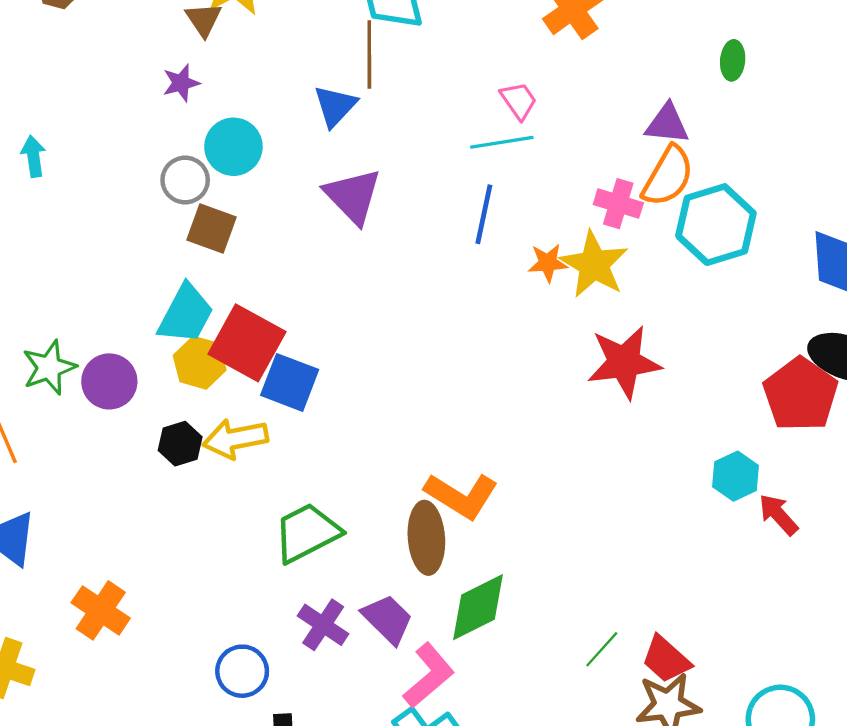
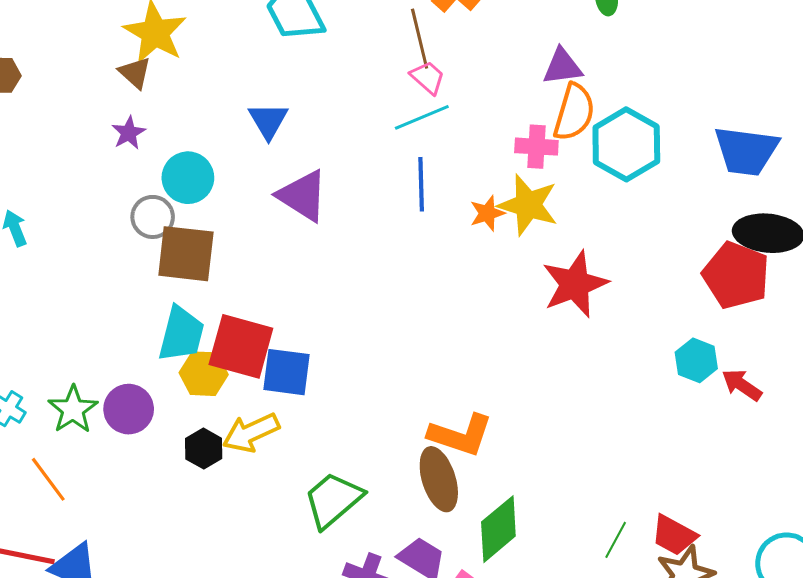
brown line: (369, 55) -> (420, 39), moved
brown square: (212, 228) -> (186, 254), size x1.4

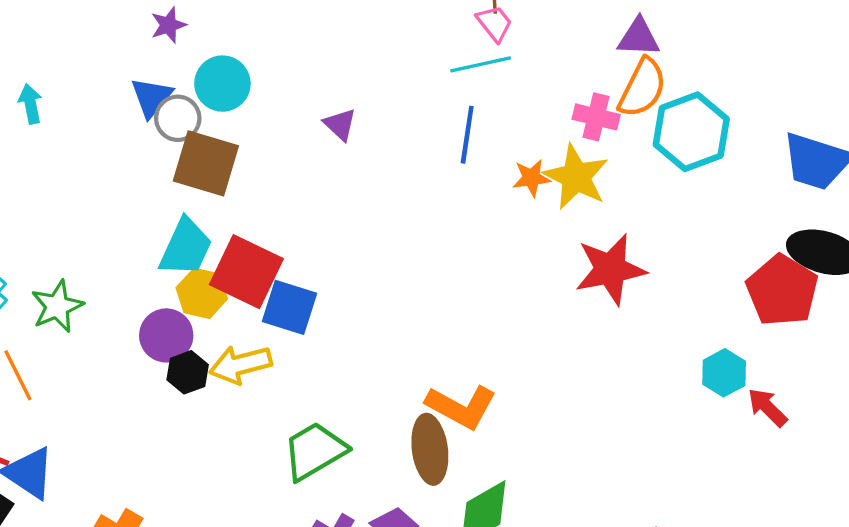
blue triangle: (268, 121) -> (152, 97), moved
purple triangle: (303, 196) -> (340, 124), size x0.6
purple circle: (129, 409) -> (166, 335), moved

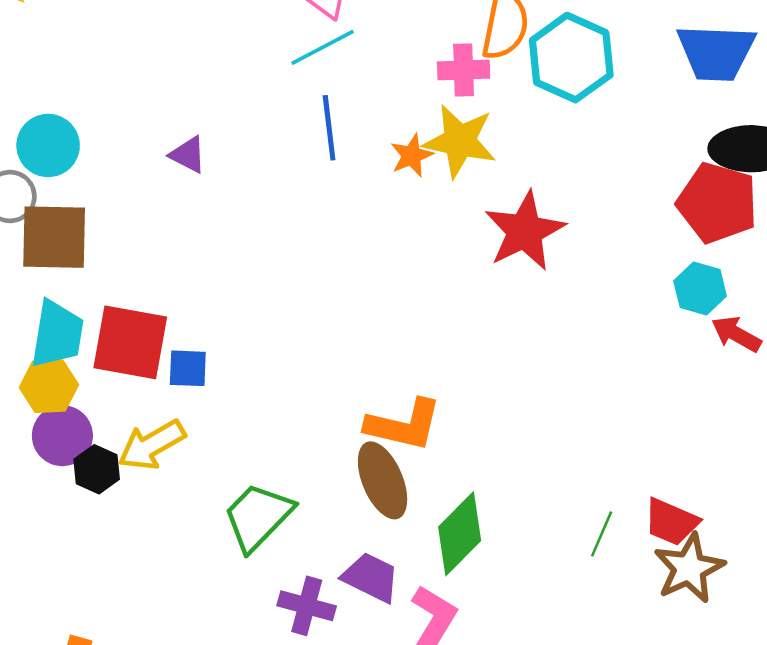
yellow hexagon: (202, 293) -> (49, 386), moved
blue square: (290, 307) -> (188, 368), size x0.7
cyan hexagon: (724, 373) -> (700, 288), moved

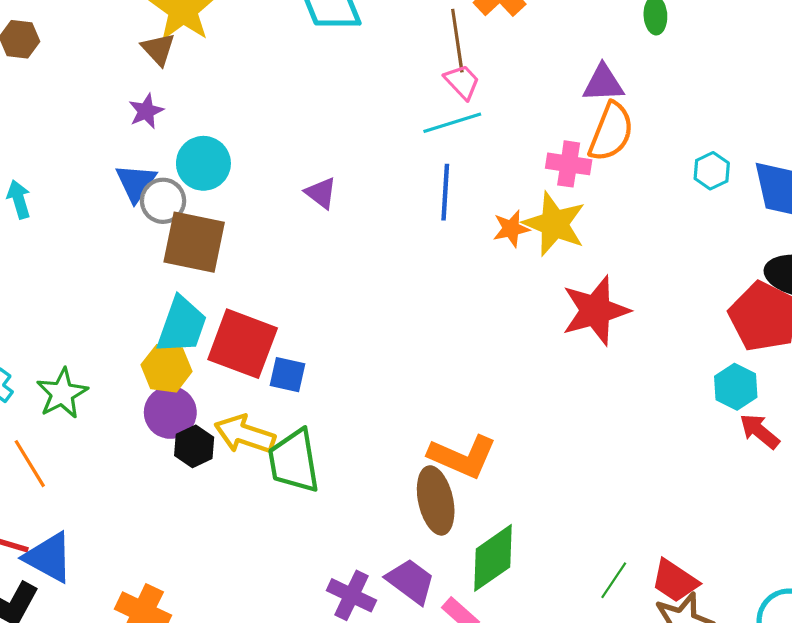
cyan hexagon: (571, 58) -> (712, 171), moved, size x0.5
yellow arrow: (152, 445) -> (245, 434), turned 38
green trapezoid: (258, 517) -> (294, 461), moved, turned -64

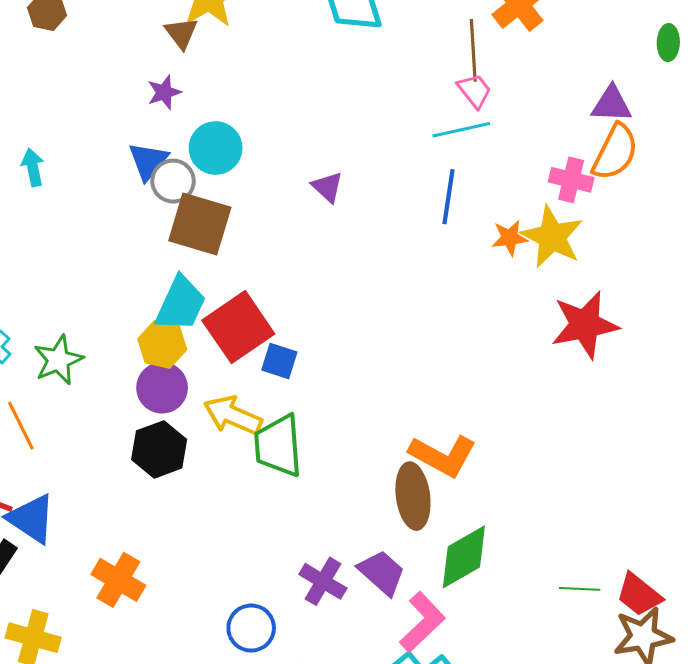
red square: (243, 344) -> (238, 327), turned 30
black hexagon: (194, 446) -> (159, 449), moved, size x1.4
green line: (614, 580) -> (580, 589), turned 54

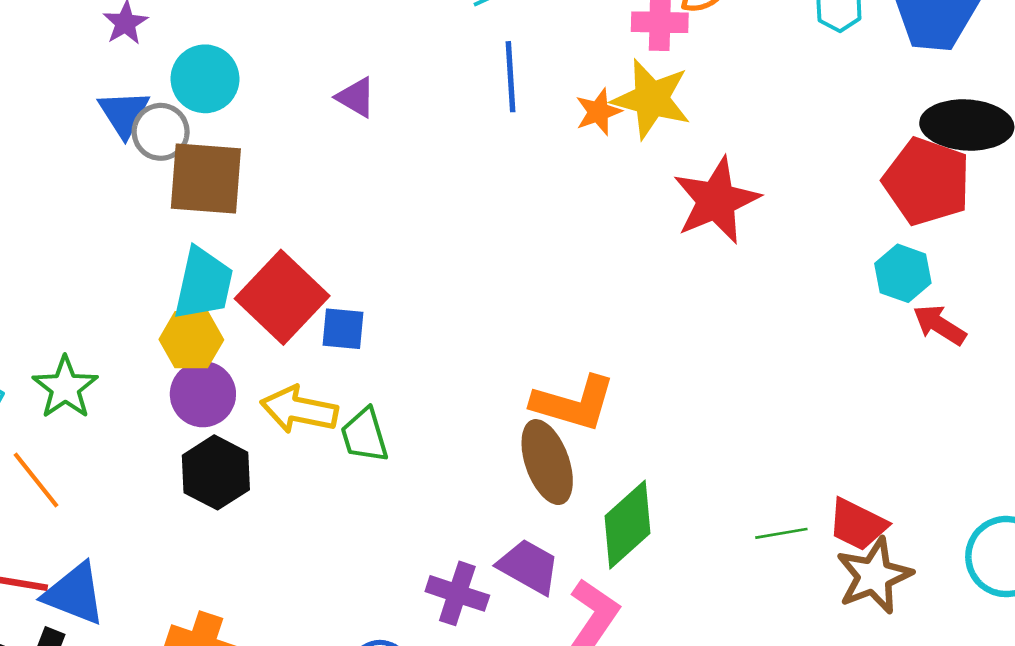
green trapezoid: (278, 446) -> (365, 435), size x0.7

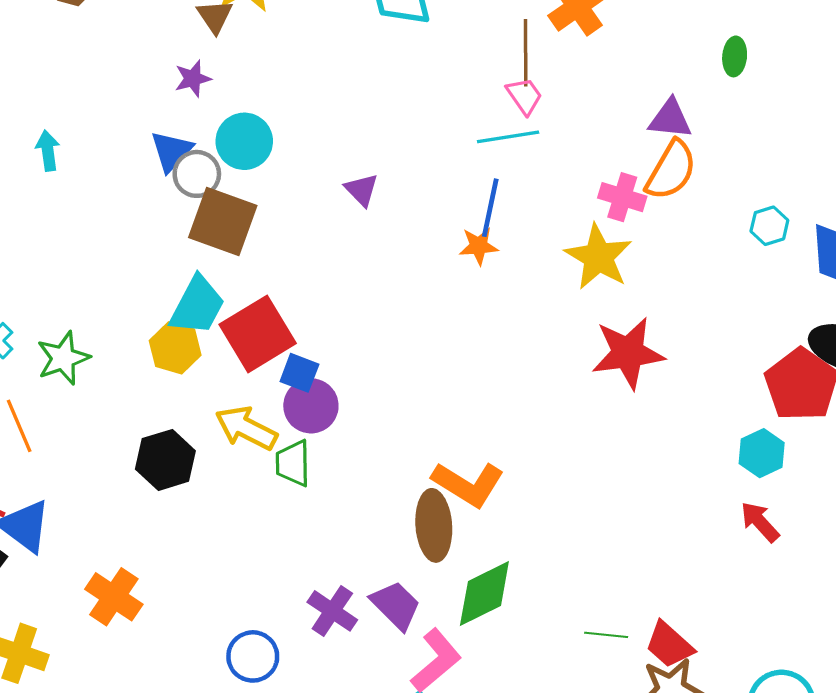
orange star: (598, 112) -> (479, 246), moved
red arrow: (939, 325) -> (760, 522), moved
purple circle: (203, 394) -> (311, 406), moved

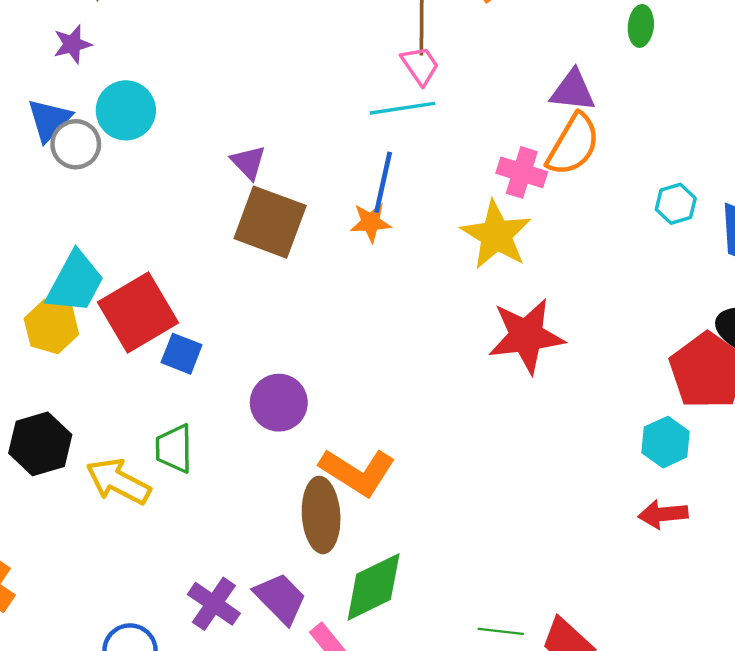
brown square: (223, 222) -> (270, 222), moved
purple circle: (311, 406) -> (279, 403), moved
yellow arrow: (246, 428) -> (118, 481), moved
red arrow: (760, 522) -> (663, 514), turned -54

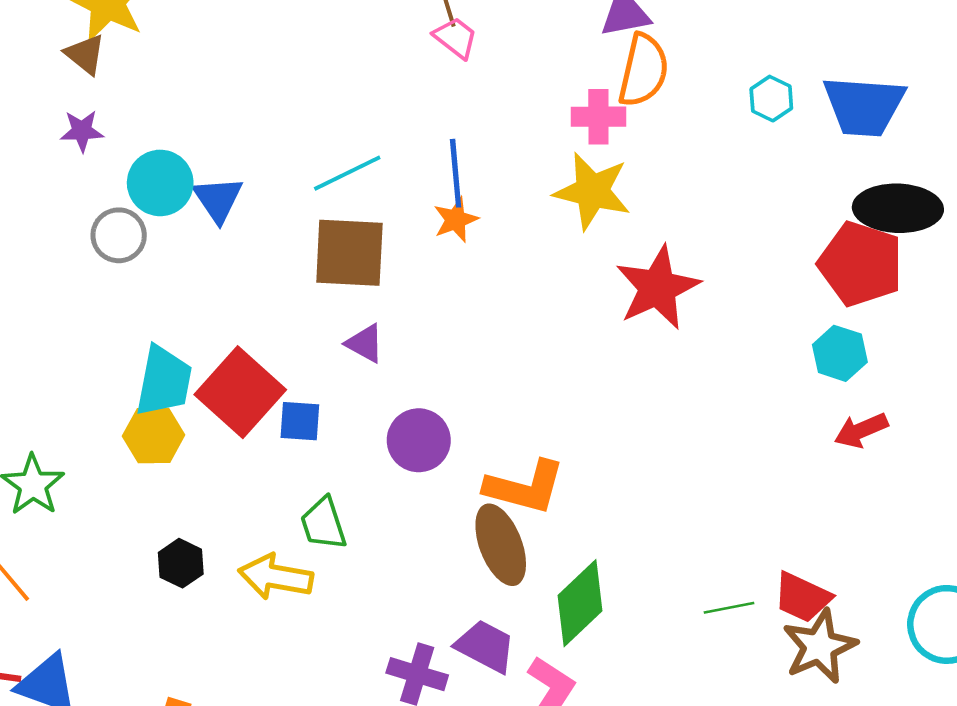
purple star: (72, 44) -> (82, 131), turned 30
cyan line: (402, 108) -> (347, 173), moved
blue triangle: (49, 120) -> (218, 199), moved
purple triangle: (248, 162) -> (365, 343), moved
black hexagon: (40, 444) -> (181, 563), size x0.7

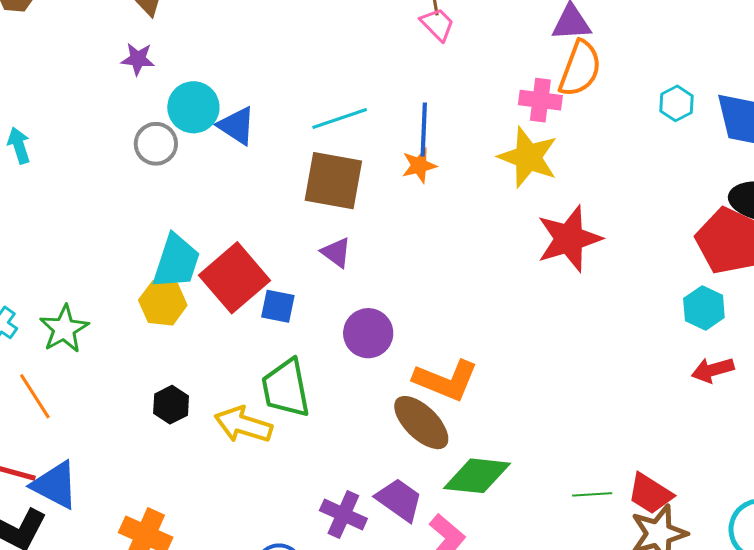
blue triangle: (218, 199) -> (237, 126), turned -30
green trapezoid: (323, 524) -> (286, 388), size x1.4
brown ellipse: (501, 545) -> (421, 423), turned -32
green diamond: (580, 603) -> (477, 476), turned 42

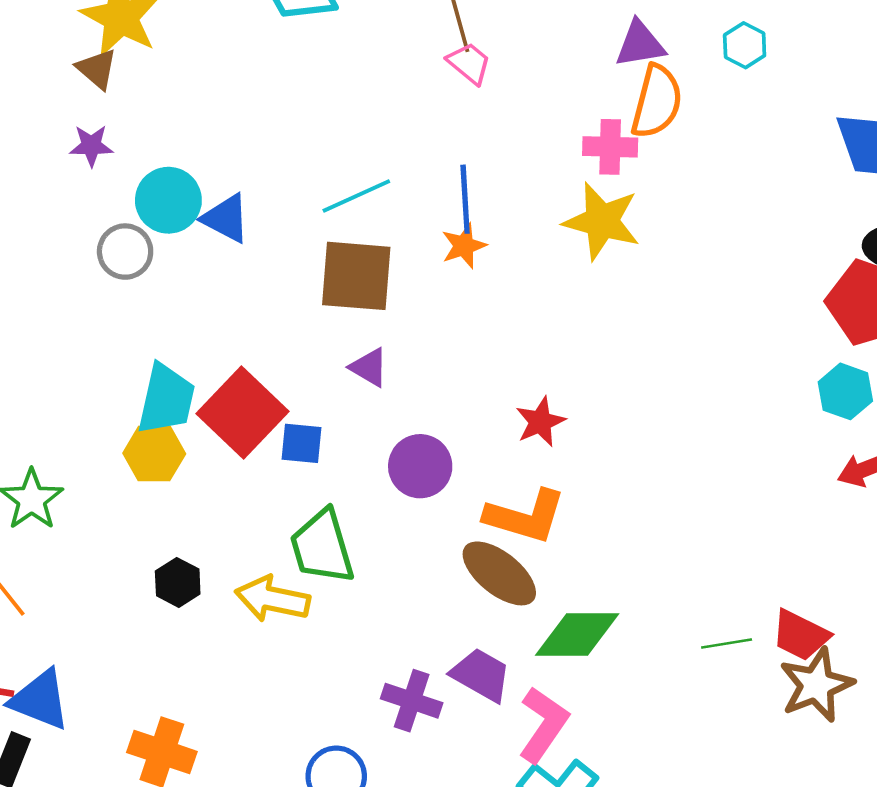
cyan hexagon: (676, 103) -> (745, 45), moved
red star: (569, 239) -> (540, 422), moved, size x0.6

